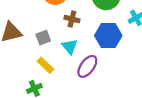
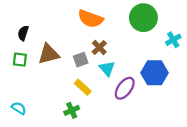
brown cross: (72, 19) -> (99, 47), moved, turned 32
blue hexagon: (108, 36) -> (154, 73), moved

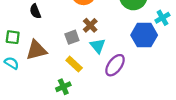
black semicircle: (23, 33) -> (35, 11), moved, turned -40
brown triangle: (49, 54) -> (36, 50), moved
blue hexagon: (154, 73) -> (144, 35), moved
cyan semicircle: (19, 108) -> (12, 63), moved

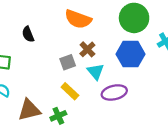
blue hexagon: (144, 35) -> (131, 54), moved
brown triangle: (36, 50) -> (29, 110), moved
purple ellipse: (115, 65) -> (114, 92), turned 40

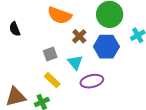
brown cross: (87, 49) -> (79, 36), moved

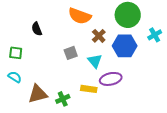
yellow rectangle: (52, 80) -> (89, 89), moved, turned -35

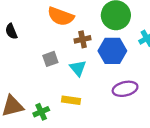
brown cross: (99, 36) -> (83, 39), turned 32
purple ellipse: (111, 79) -> (125, 89), moved

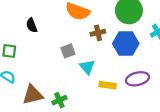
cyan triangle: (78, 68) -> (87, 67), moved
yellow rectangle: (71, 100) -> (108, 85), moved

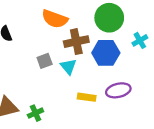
brown cross: (98, 33) -> (76, 42), size x1.5
cyan triangle: (87, 67) -> (68, 67), moved

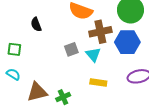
yellow rectangle: (87, 97) -> (98, 83), moved

